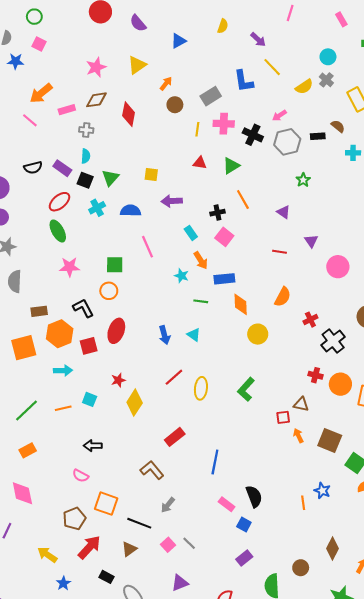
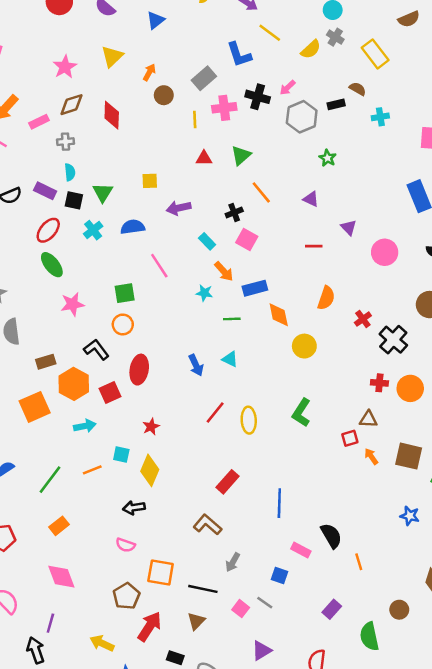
black cross: (253, 135) -> (258, 97), moved
yellow diamond: (135, 403) -> (150, 470), moved
orange line: (303, 503) -> (359, 562), moved
blue square: (244, 525) -> (280, 576), moved

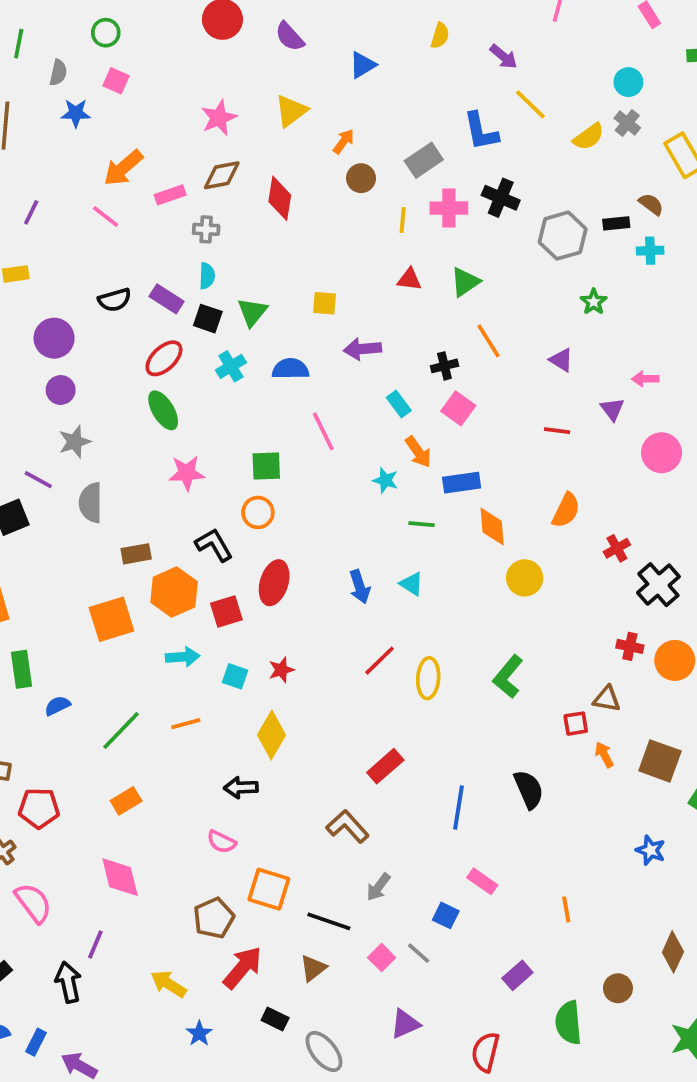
pink arrow: (288, 88) -> (645, 379), moved, turned 35
cyan cross: (380, 117) -> (650, 251), moved
cyan square: (121, 455) -> (235, 676), moved
black semicircle: (331, 536) -> (529, 789), moved

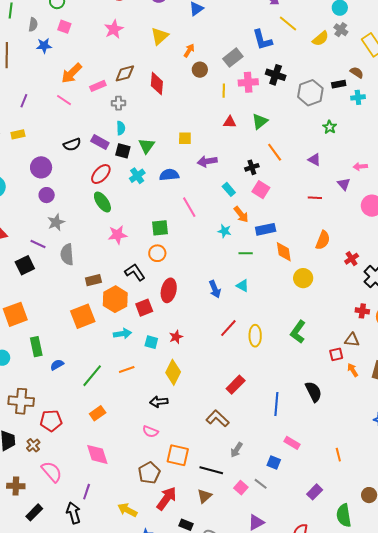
pink star: (219, 118) -> (114, 29), moved

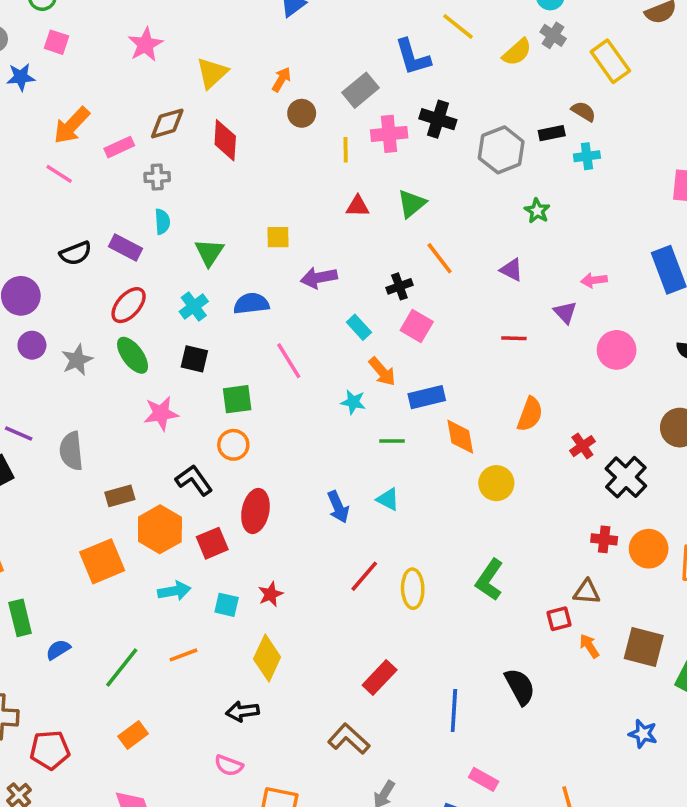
yellow triangle: (160, 36) -> (212, 73), moved
black square: (123, 151) -> (194, 359), moved
gray star: (56, 222) -> (77, 360), moved

